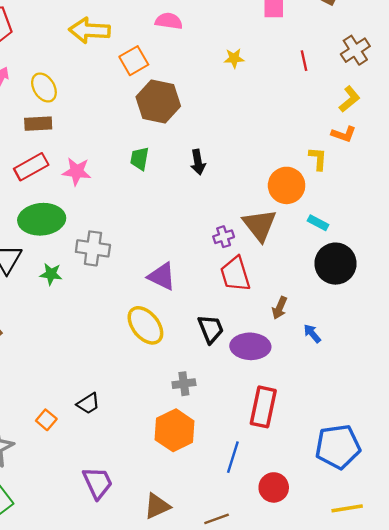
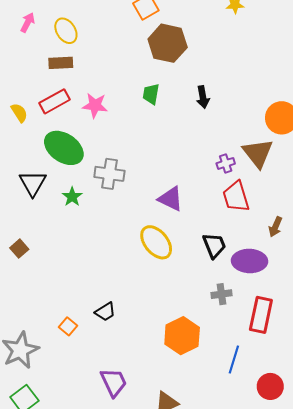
green ellipse: (42, 219) -> (64, 148), turned 39
green star: (51, 274) -> (72, 197), turned 30
gray cross: (184, 384) -> (221, 294), moved

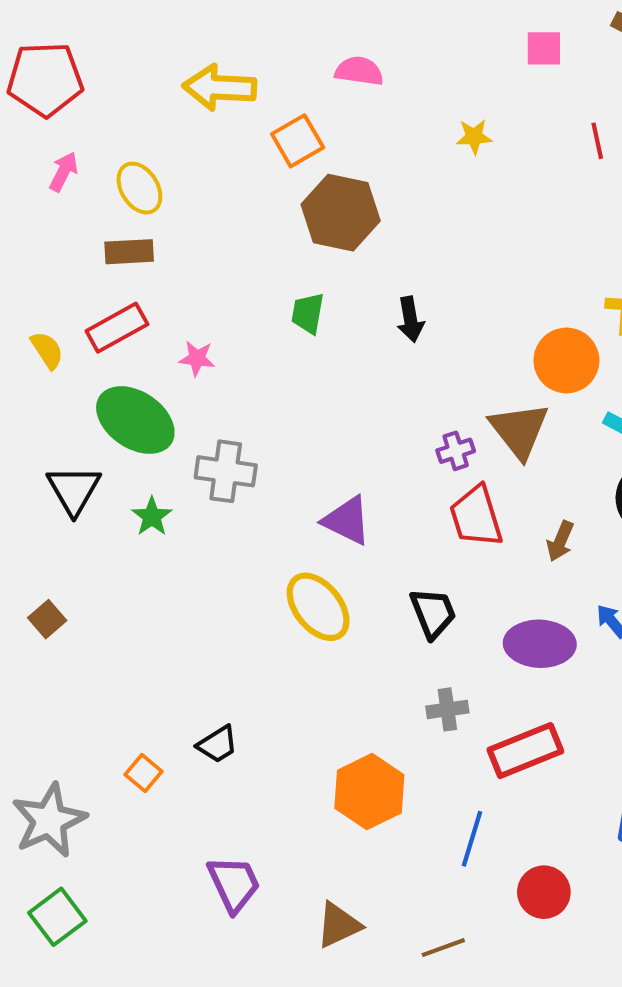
pink star: (95, 105) -> (197, 358), moved, size x0.7
brown arrow: (275, 227) -> (560, 541), moved
purple ellipse: (249, 261) -> (540, 644), moved
red rectangle: (261, 315) -> (525, 751), turned 56

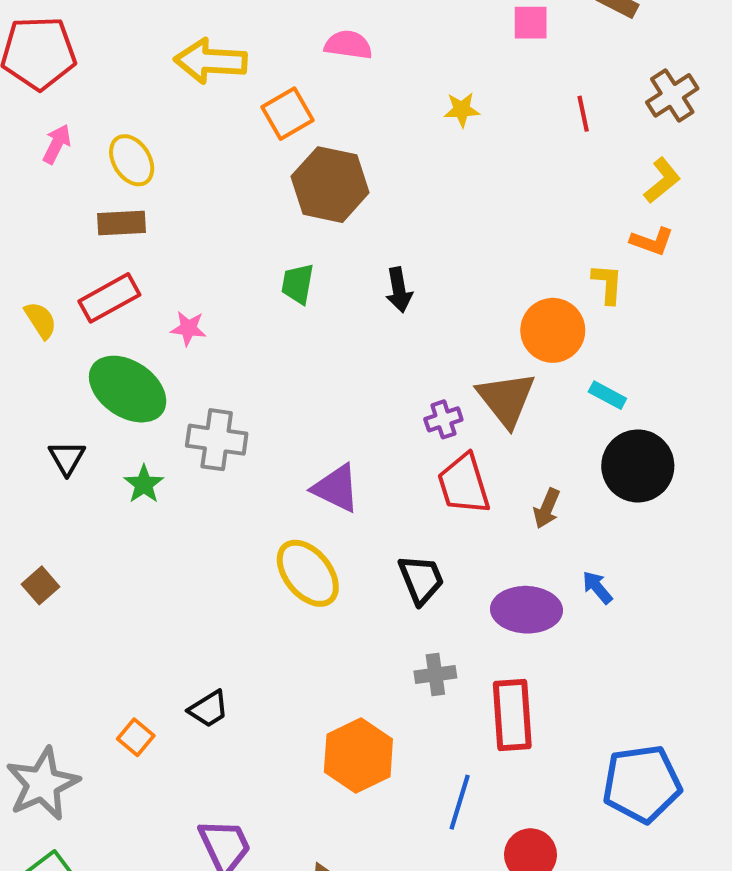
black triangle: (74, 490) -> (67, 458), size x0.7
red rectangle: (525, 751) -> (512, 715), turned -72

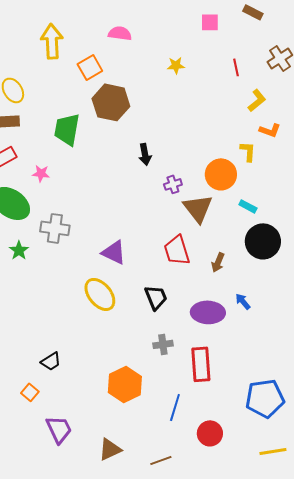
yellow arrow: (211, 61) -> (52, 41), turned 84
yellow L-shape: (662, 180) -> (257, 100), moved
green trapezoid: (298, 284) -> (67, 129), moved, size x1.6
purple cross: (443, 419) -> (173, 184), moved
orange square: (136, 737) -> (30, 392), moved

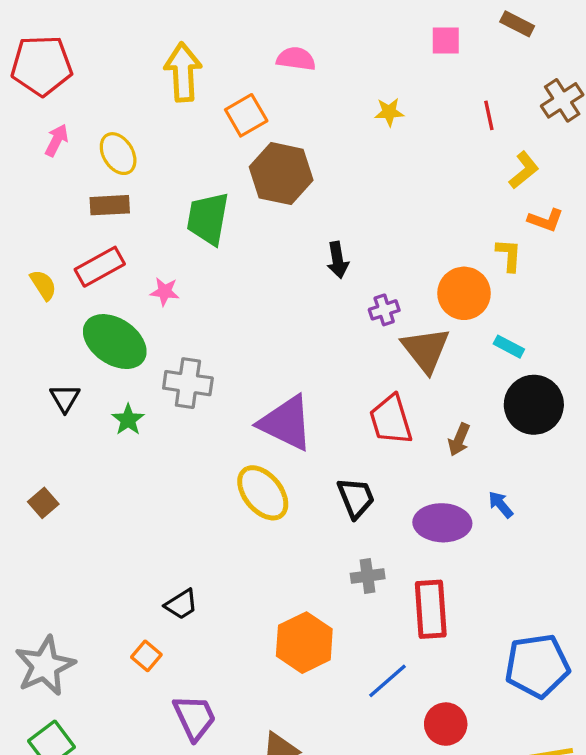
purple triangle: (114, 252) -> (286, 423), size x1.4
blue line: (175, 407) -> (387, 681), turned 32

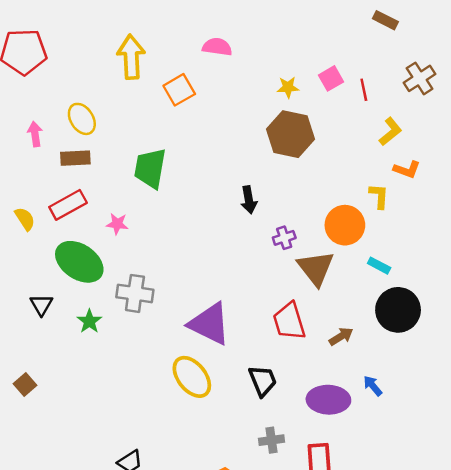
pink square: (446, 41) -> (331, 78), moved, turned -30
pink arrow: (57, 140) -> (35, 134), moved, turned -35
brown hexagon: (281, 174) -> (290, 134), moved
brown arrow: (459, 440) -> (341, 336), turned -145

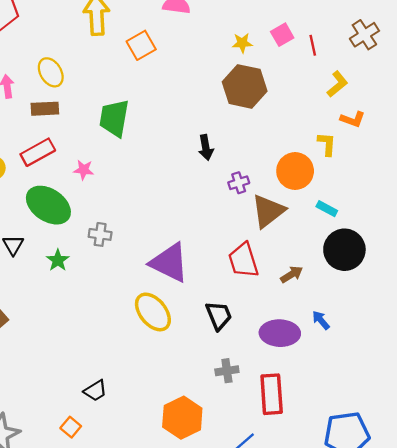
brown triangle: (316, 268) -> (268, 211), turned 30
gray cross: (135, 293) -> (100, 234), size x0.7

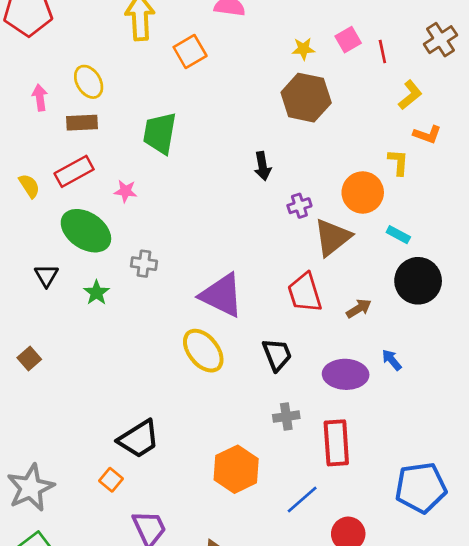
black trapezoid: (95, 391) -> (139, 439), size x1.6

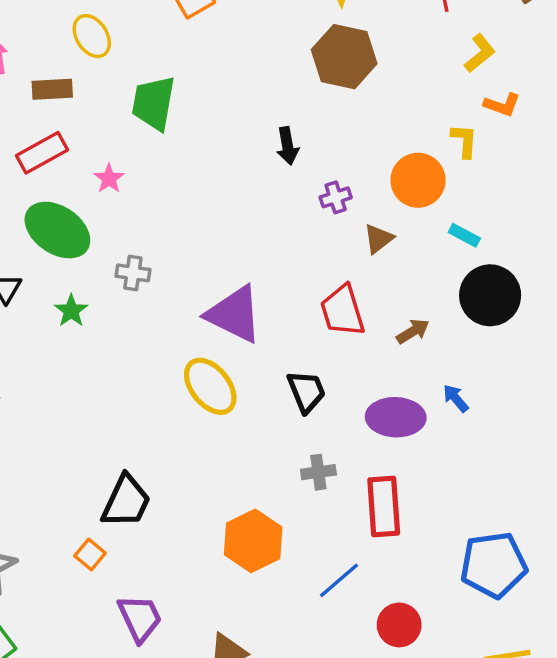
yellow ellipse: (89, 82) -> (92, 36), moved
pink star: (125, 191) -> (109, 179), turned 30
brown triangle: (332, 237) -> (378, 239), size x0.6
black trapezoid: (139, 439) -> (126, 501), turned -33

